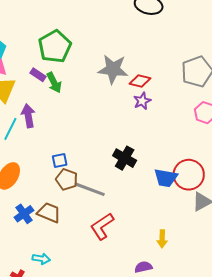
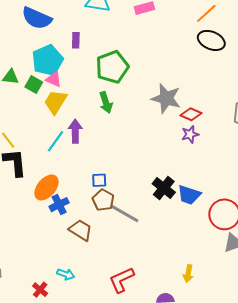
purple rectangle: (38, 75) -> (76, 40), moved, turned 49
blue trapezoid: (166, 178) -> (189, 195), moved
blue cross: (24, 214) -> (59, 205), moved
red L-shape: (102, 226) -> (122, 280), moved

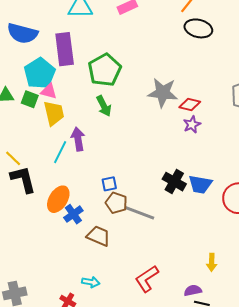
purple rectangle: (76, 40) -> (65, 49), size x2.0
yellow trapezoid: (55, 102) -> (54, 113), turned 144

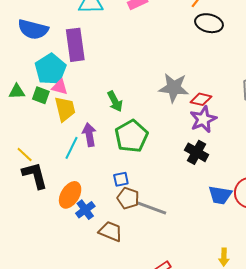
green pentagon: (105, 70) -> (131, 136), moved
purple star: (192, 124) -> (203, 119), size x1.5
black cross: (174, 182) -> (197, 152), moved
blue trapezoid: (200, 184) -> (220, 195), moved

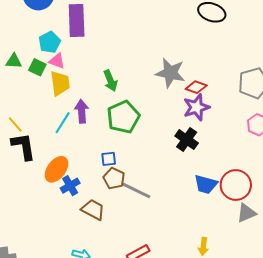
cyan pentagon: (51, 69) -> (50, 42), size x0.7

